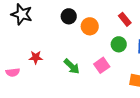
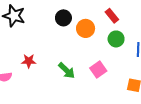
red rectangle: (125, 19) -> (112, 16), moved
green circle: (119, 44) -> (116, 39), moved

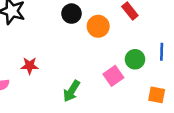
green circle: (116, 39) -> (135, 59), moved
green arrow: (67, 71) -> (71, 91), moved, turned 78

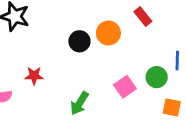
black circle: (71, 14) -> (79, 41), moved
green circle: (135, 59) -> (157, 77), moved

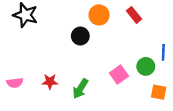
orange circle: (108, 33) -> (99, 15), moved
red star: (34, 76) -> (50, 82), moved

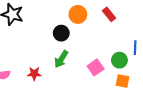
green arrow: (80, 89) -> (61, 59), moved
orange square: (159, 92) -> (123, 81), moved

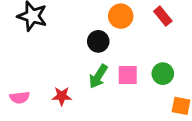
green circle: (119, 60) -> (163, 74), moved
pink square: (96, 67) -> (128, 75), moved, turned 35

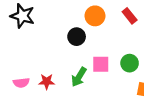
green arrow: (98, 76) -> (79, 77), moved
pink semicircle: (20, 97) -> (21, 83), moved

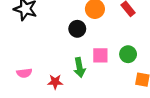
green arrow: (79, 77) -> (79, 67), turned -42
red star: (47, 82) -> (55, 82), moved

